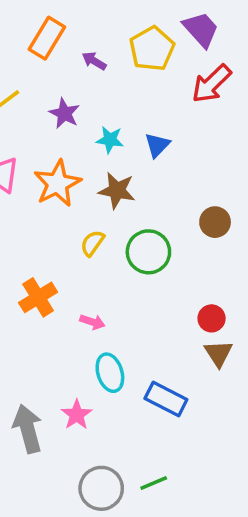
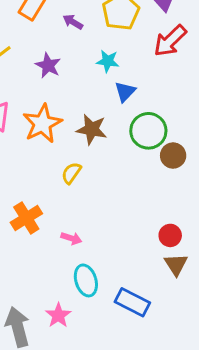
cyan star: (110, 140) -> (108, 61), moved
green circle: (148, 252) -> (148, 131), moved

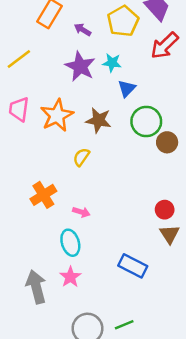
purple star: (48, 65) -> (80, 66), moved, size x1.4
cyan ellipse: (86, 280) -> (70, 243), moved

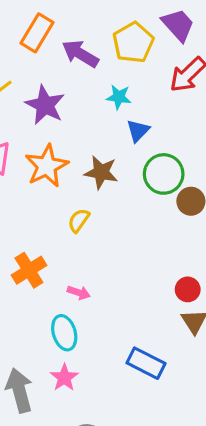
purple arrow: (83, 30) -> (80, 54), size x1.6
purple star: (80, 66) -> (45, 105), moved

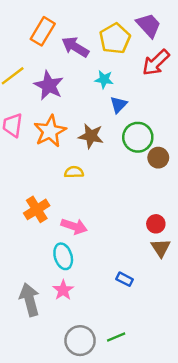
yellow semicircle: (79, 220) -> (74, 172), turned 54
pink arrow: (79, 293) -> (74, 226), size x1.5
blue rectangle: (146, 363) -> (125, 279), size x0.6

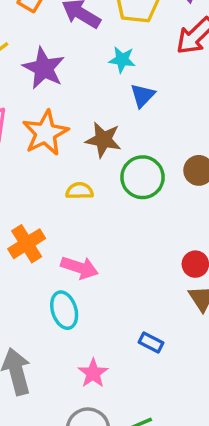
green circle: (138, 137) -> (143, 177), moved
pink star: (63, 290) -> (93, 373), moved

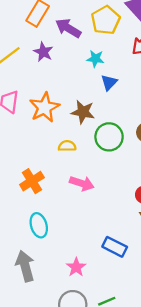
purple star: (44, 68) -> (43, 52), moved, size x0.7
pink arrow: (79, 268) -> (82, 183), moved
cyan ellipse: (64, 310) -> (39, 225), moved
blue rectangle: (151, 342) -> (115, 247), size x1.5

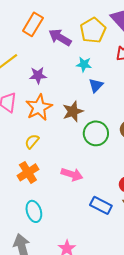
purple star: (43, 52) -> (38, 75), moved, turned -30
brown star: (83, 112) -> (73, 111), turned -30
yellow semicircle: (67, 146) -> (32, 141), moved, turned -49
blue rectangle: (115, 247) -> (101, 205), moved

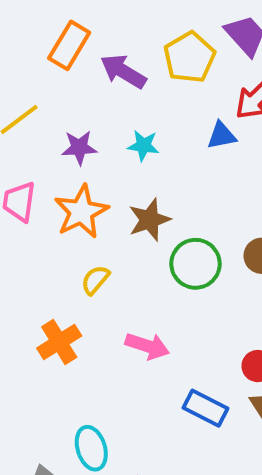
cyan star: (84, 64) -> (143, 146), moved
blue triangle: (96, 85) -> (222, 136), moved, turned 35
yellow semicircle: (32, 141) -> (95, 280), moved
cyan ellipse: (34, 211) -> (91, 448), moved

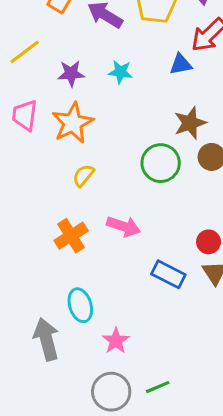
brown star: (149, 220) -> (190, 123), moved
orange cross: (59, 342) -> (71, 236), moved

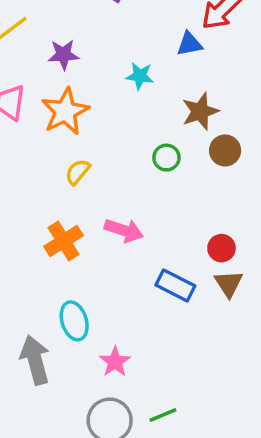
cyan star: (120, 72) -> (140, 76), moved
green circle: (161, 163) -> (166, 158), size x0.6

